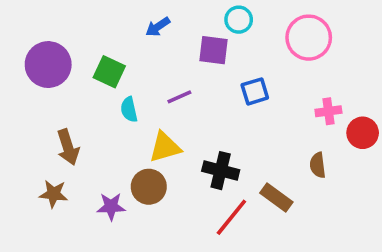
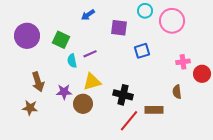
cyan circle: (239, 20) -> (145, 11), moved
purple line: (179, 97) -> (90, 54), moved
brown rectangle: (276, 197) -> (154, 110), turned -36
purple star: (111, 206) -> (64, 92), moved

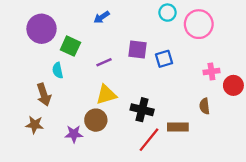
purple square: (119, 28) -> (137, 50), moved
purple circle: (27, 36) -> (42, 29), moved
cyan semicircle: (72, 61) -> (58, 70), moved
purple star: (64, 92) -> (74, 134), moved

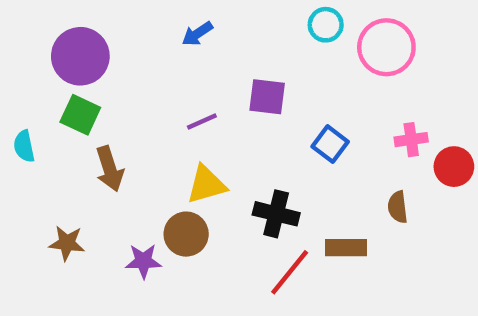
green square: (70, 46) -> (80, 115), moved
blue square: (164, 59) -> (330, 144), moved, turned -36
cyan semicircle: (58, 70) -> (24, 146), moved
brown arrow: (44, 95) -> (110, 169), moved

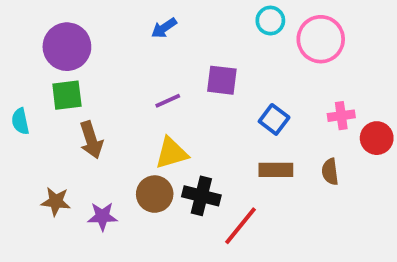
green square: (80, 115) -> (67, 95), turned -32
black cross: (276, 214) -> (201, 196), moved
brown rectangle: (346, 248) -> (276, 170), moved
purple star: (143, 261) -> (102, 216), moved

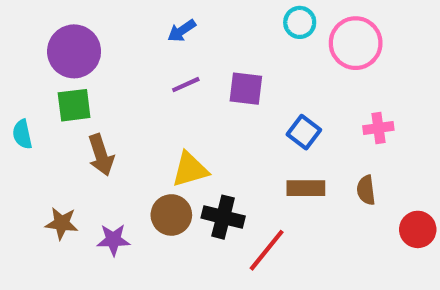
purple line: (168, 101) -> (186, 85), moved
red circle: (377, 138) -> (418, 229), moved

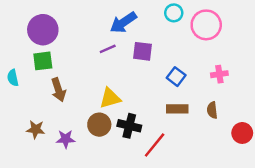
blue arrow: (182, 31) -> (123, 22), moved, size x1.6

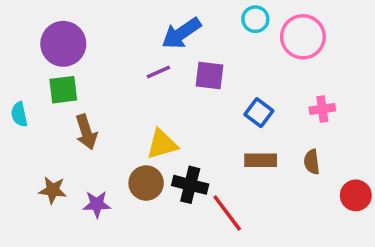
red line: (155, 145) -> (227, 213), turned -76

